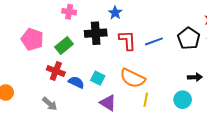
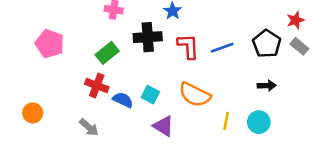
pink pentagon: (32, 39) -> (50, 44), moved
black arrow: (195, 77) -> (267, 86), moved
yellow line: (146, 100) -> (226, 121), moved

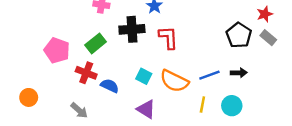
pink pentagon: (50, 44) -> (57, 50), moved
blue line: (222, 48) -> (209, 75), moved
cyan square: (150, 95) -> (144, 76), moved

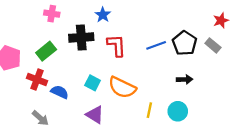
red star: (265, 14) -> (221, 20), moved
blue line: (209, 75) -> (156, 45), moved
gray arrow: (79, 110) -> (40, 118), moved

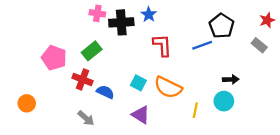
black cross: (81, 37) -> (121, 22), moved
black pentagon: (185, 43) -> (222, 26), moved
cyan circle: (178, 111) -> (224, 101), moved

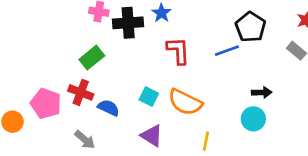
pink pentagon: (54, 58) -> (46, 104), moved
yellow line: (195, 110) -> (206, 141), moved

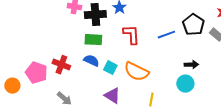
black pentagon: (251, 27) -> (193, 25), moved
green rectangle: (92, 58) -> (93, 40), moved, turned 42
blue semicircle: (109, 108) -> (91, 61), moved

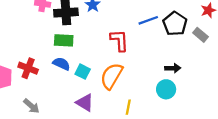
red L-shape: (131, 35) -> (119, 40), moved
blue line: (166, 35) -> (148, 20), moved
orange semicircle: (136, 72) -> (112, 76), turned 95

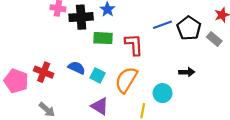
green rectangle: (64, 40) -> (103, 38), moved
cyan circle: (166, 89) -> (163, 93), moved

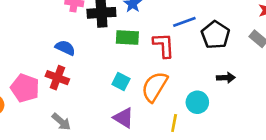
blue line: (163, 25) -> (184, 22), moved
black pentagon: (189, 28) -> (215, 35), moved
blue semicircle: (77, 68) -> (65, 48), moved

